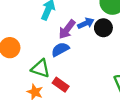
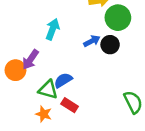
purple arrow: (67, 29) -> (30, 60), moved
blue semicircle: (60, 49) -> (63, 80), moved

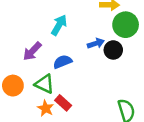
orange circle: (15, 70) -> (13, 86), moved
blue semicircle: (63, 80) -> (63, 62), moved
orange star: (44, 114) -> (46, 108), moved

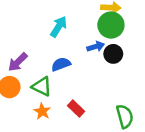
green circle: (126, 25) -> (111, 25), moved
purple arrow: (32, 51) -> (18, 62), moved
red rectangle: (63, 103) -> (76, 108), moved

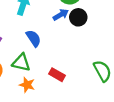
blue semicircle: (61, 64) -> (33, 38), turned 90

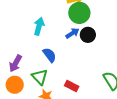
green triangle: (21, 63) -> (40, 77), turned 36

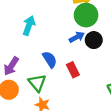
cyan arrow: (39, 26) -> (29, 26), moved
red rectangle: (72, 86) -> (73, 70), moved, turned 32

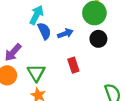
blue arrow: (77, 37) -> (65, 33), moved
blue semicircle: (50, 59) -> (44, 31), moved

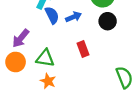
green triangle: (36, 73) -> (45, 58), turned -48

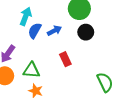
blue semicircle: (52, 15) -> (35, 31), turned -119

